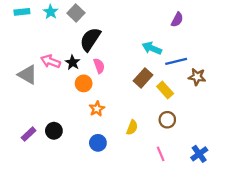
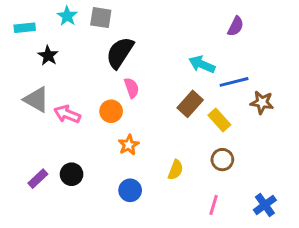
cyan rectangle: (22, 12) -> (25, 28), moved
gray square: (76, 13) -> (101, 18), turned -35
pink arrow: (51, 61) -> (67, 114), moved
black star: (73, 63) -> (48, 56), moved
pink line: (161, 154) -> (214, 205), turned 40

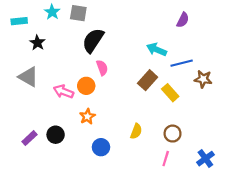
pink arrow: (67, 114) -> (64, 92), moved
orange star: (129, 145) -> (87, 117), moved
brown circle: (222, 160) -> (173, 134), moved

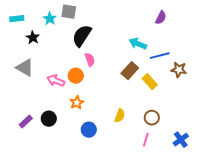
cyan star: (52, 12) -> (50, 19), moved

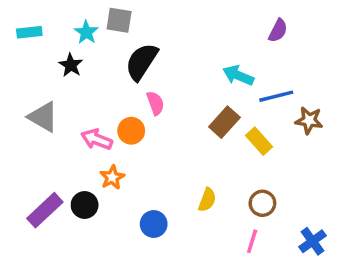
black star: (33, 38) -> (71, 65), moved
orange star: (77, 103) -> (112, 177), moved
purple rectangle: (26, 122) -> (45, 210), size x1.5

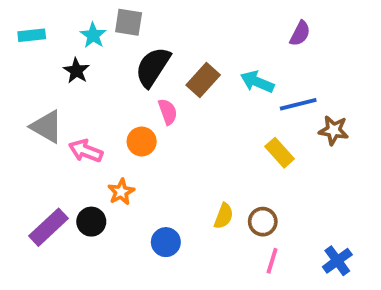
brown rectangle: (224, 122) -> (203, 80), moved
pink arrow: (97, 139) -> (86, 151), moved
brown circle: (262, 203) -> (263, 222), moved

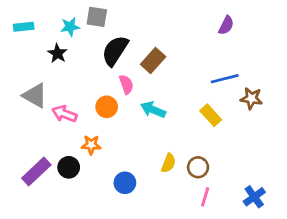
cyan star: (93, 35) -> (70, 27), turned 30
cyan arrow: (257, 82) -> (153, 110), moved
orange star: (121, 192) -> (91, 145), turned 30

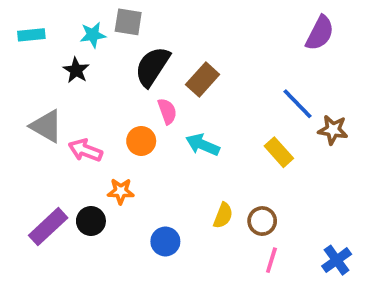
purple semicircle: (226, 25) -> (320, 33), moved, size x1.4
blue line: (225, 79) -> (298, 104), turned 60

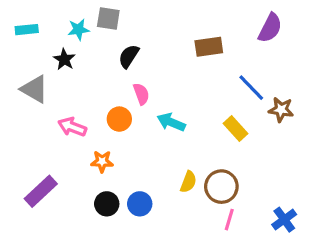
black semicircle: (152, 67) -> (129, 56), size x0.7
brown rectangle: (203, 80) -> (209, 47), moved, turned 40
gray triangle: (46, 126) -> (34, 89), moved
black circle: (91, 221) -> (107, 204), moved
brown circle: (262, 221) -> (221, 187), size x1.4

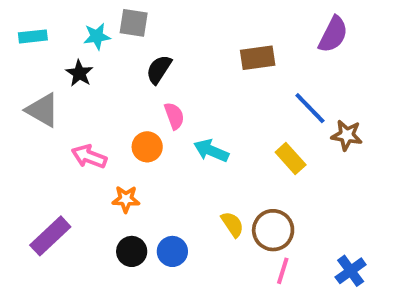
yellow semicircle: (188, 182) -> (232, 224), turned -55

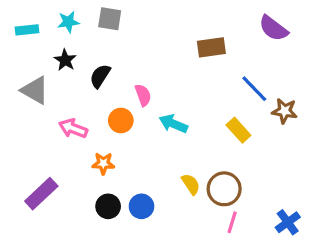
purple semicircle: (333, 34) -> (273, 28), turned 100
cyan star: (97, 36) -> (68, 22), moved
black semicircle: (159, 69) -> (100, 76), moved

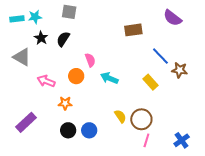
cyan star: (68, 22) -> (35, 17), moved
black semicircle: (100, 76) -> (63, 39), moved

